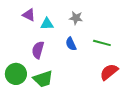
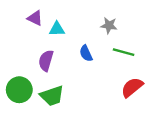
gray star: (76, 18) -> (109, 25), moved

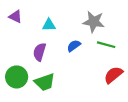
purple triangle: (35, 18) -> (16, 17), moved
gray star: (109, 25) -> (94, 22), size x1.5
blue semicircle: (86, 53) -> (74, 46), turned 80

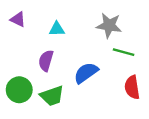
blue semicircle: (74, 46) -> (86, 73), moved, size x1.5
red semicircle: (113, 75) -> (132, 87), turned -60

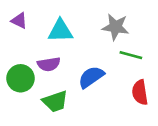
cyan triangle: (57, 29) -> (60, 31), size x1.5
purple semicircle: (46, 61) -> (49, 64), turned -115
green circle: (19, 90) -> (21, 78), moved

